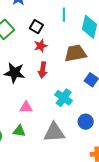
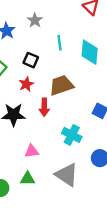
red star: (41, 46) -> (26, 84), moved
brown trapezoid: (75, 53) -> (61, 85), moved
gray triangle: (54, 132) -> (67, 175), turned 45

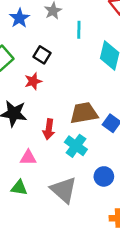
cyan line: (59, 43) -> (79, 30), moved
brown trapezoid: (61, 85) -> (84, 113), moved
red arrow: (44, 107) -> (49, 129), moved

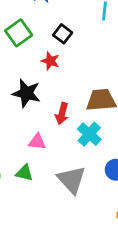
red star: (33, 81) -> (50, 61), turned 30

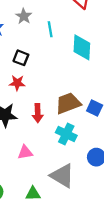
red arrow: (62, 114) -> (38, 113), moved
green triangle: (24, 173) -> (33, 194), moved

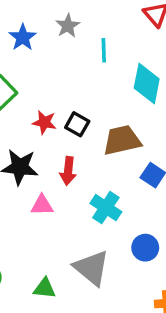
black square: (21, 58) -> (77, 124), moved
brown trapezoid: (68, 103) -> (122, 140), moved
pink triangle: (25, 152) -> (42, 205), moved

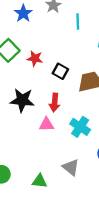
red star: (44, 122) -> (35, 59), moved
pink triangle: (42, 205) -> (46, 124), moved
gray triangle: (91, 268) -> (71, 167), size x0.7

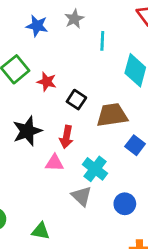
blue star: (23, 13) -> (37, 26), turned -30
black star: (22, 100) -> (27, 131), turned -30
gray triangle: (71, 167) -> (82, 196), moved

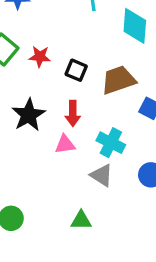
green triangle: (41, 231) -> (81, 220), moved

